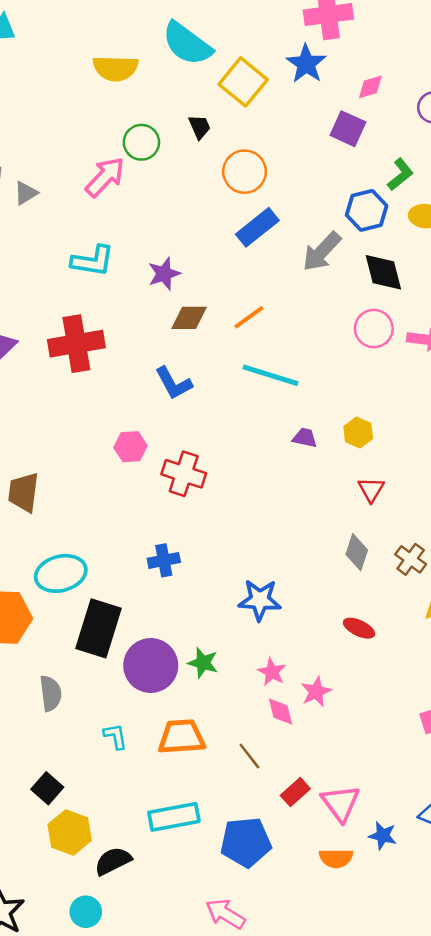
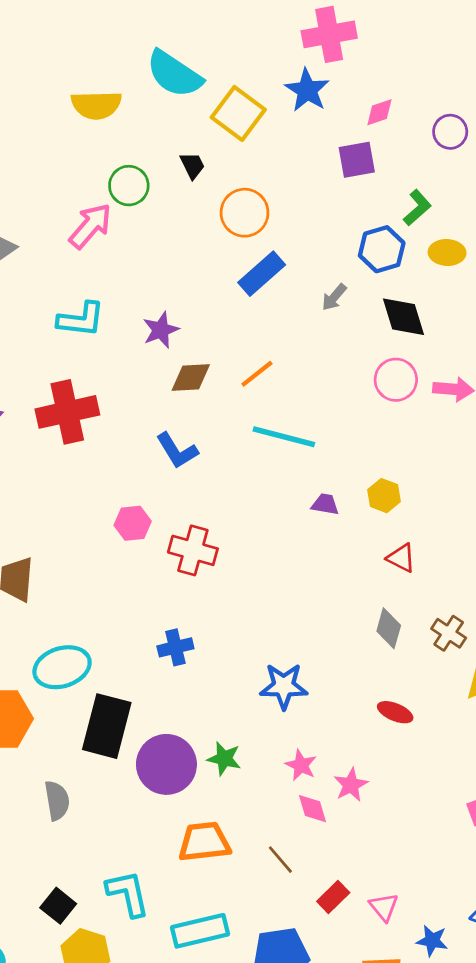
purple square: (348, 129) -> (357, 160), turned -32
gray arrow: (322, 252) -> (334, 297), size x0.6
red triangle: (371, 489) -> (401, 558), turned -32
cyan L-shape: (115, 736) -> (128, 893), moved, size x1.6
pink triangle: (341, 803) -> (384, 907), size x0.7

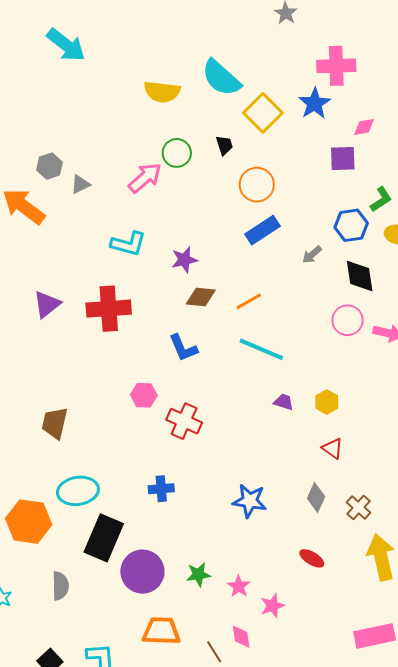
blue star: (284, 686) -> (250, 501), moved
green star: (224, 759) -> (198, 574), moved, turned -30
pink diamond: (313, 809) -> (241, 637), moved

